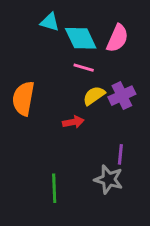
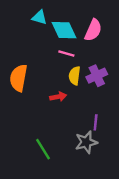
yellow semicircle: (94, 96) -> (75, 76), turned -48
gray star: (109, 179) -> (86, 142), turned -30
green line: (54, 188) -> (43, 149), turned -30

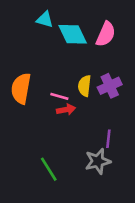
pink line: (66, 53) -> (59, 96), moved

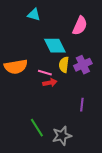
cyan diamond: (73, 34) -> (55, 46), moved
orange semicircle: (21, 88) -> (16, 67), turned -110
gray star: (98, 161) -> (62, 136), moved

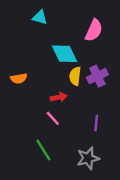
orange semicircle: (16, 67) -> (19, 78), size x0.6
pink line: (45, 73) -> (53, 118), moved, turned 32
gray star: (62, 136) -> (88, 158), moved

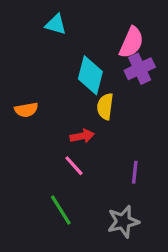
cyan diamond: (65, 54) -> (90, 75), turned 40
purple cross: (97, 76) -> (140, 69), moved

